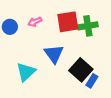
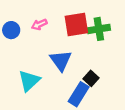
black square: (81, 70) -> (91, 78), size x0.6
blue rectangle: (92, 81) -> (79, 94), moved, size x1.5

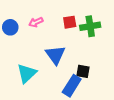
red square: (76, 24) -> (70, 22), size x0.6
black square: (91, 78) -> (83, 71), turned -32

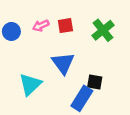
red square: (70, 22) -> (65, 26), moved
green cross: (90, 26) -> (103, 30), turned -30

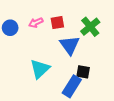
blue triangle: (63, 63) -> (70, 45), moved
cyan triangle: (30, 84) -> (40, 69), moved

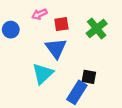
pink arrow: (36, 23) -> (39, 14), moved
blue triangle: (70, 45) -> (56, 48), moved

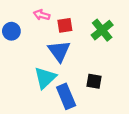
pink arrow: (39, 14) -> (42, 15), turned 40
blue rectangle: (77, 92) -> (66, 96), moved, turned -55

